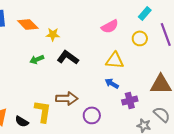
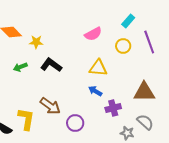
brown arrow: (67, 98) -> (50, 106), turned 35

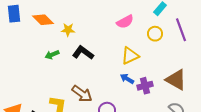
yellow triangle: (98, 68) -> (130, 56), turned -30
brown triangle: (144, 92) -> (176, 80), turned 30
purple cross: (113, 108) -> (145, 86), moved

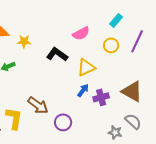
purple line: (181, 30) -> (137, 41), turned 45
black L-shape: (83, 53) -> (57, 54), moved
blue arrow: (127, 79) -> (83, 90), turned 96

